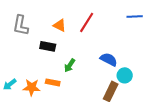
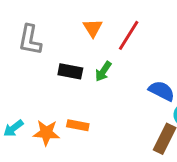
orange triangle: (60, 25) -> (93, 28), moved, turned 32
green arrow: (70, 65) -> (103, 71), moved

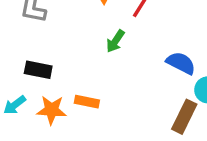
black rectangle: (70, 71) -> (38, 70), moved

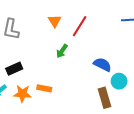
black rectangle: (38, 70) -> (14, 69), turned -35
brown rectangle: (184, 117) -> (105, 98), turned -42

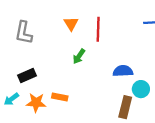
red line: (80, 26) -> (98, 29), turned -30
blue semicircle: (102, 65) -> (123, 71), turned -30
brown rectangle: (105, 98) -> (125, 107), turned 30

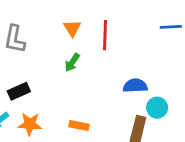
green arrow: (79, 56) -> (72, 62), moved
orange rectangle: (60, 97) -> (79, 125), moved

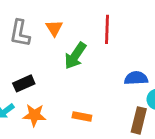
orange triangle: (72, 28) -> (54, 28), moved
green arrow: (72, 62) -> (75, 56), size x1.5

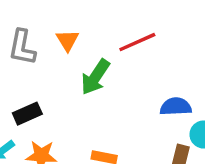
red line: (107, 29) -> (137, 42), turned 64

